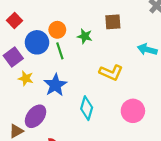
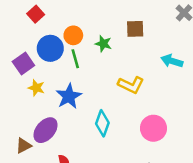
red square: (15, 21) -> (36, 14), moved

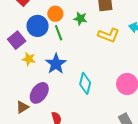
yellow L-shape: (131, 85) -> (109, 35), moved

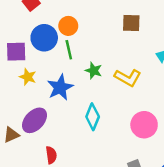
green star: (80, 18) -> (94, 71), moved
yellow L-shape: (109, 35) -> (128, 78), moved
purple square: (17, 40) -> (16, 52), turned 30

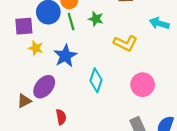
green star: (94, 71) -> (96, 19), moved

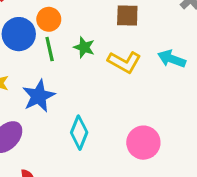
yellow L-shape: (125, 43) -> (124, 62), moved

